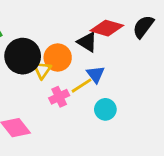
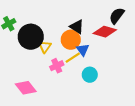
red diamond: (107, 28) -> (105, 32), moved
orange circle: (58, 57) -> (71, 40), moved

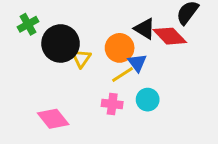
black triangle: (77, 27) -> (145, 29), moved
red diamond: (105, 32) -> (170, 36), turned 30
pink cross: (57, 66) -> (112, 104), moved, turned 32

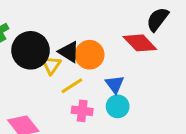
black triangle: (145, 29) -> (69, 52), moved
blue triangle: (137, 63) -> (115, 84), moved
yellow line: (123, 74) -> (72, 86), moved

